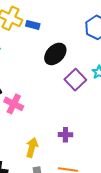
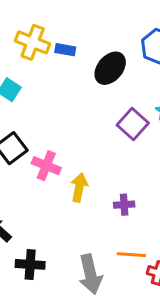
black ellipse: (55, 54) -> (110, 68), moved
yellow arrow: (32, 147) -> (79, 187), moved

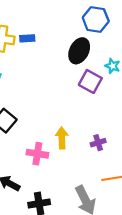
black ellipse: (110, 68) -> (79, 51), moved
pink cross: (46, 166) -> (37, 154), moved

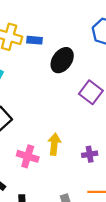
black ellipse: (79, 51) -> (62, 60), moved

